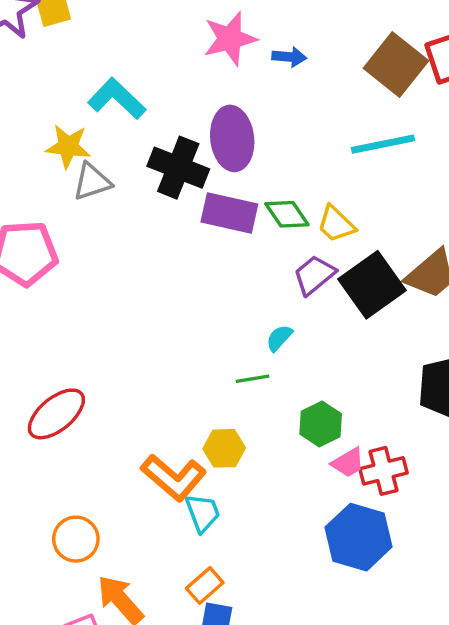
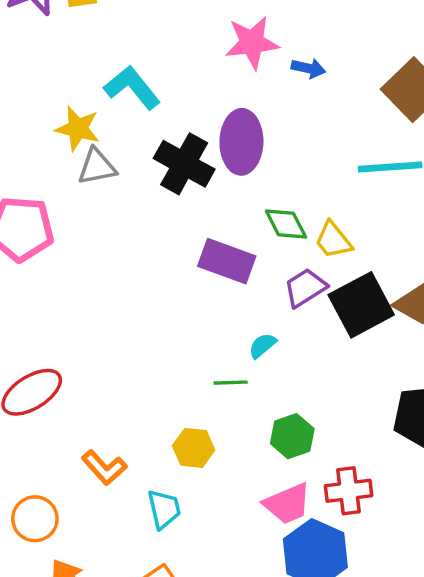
purple rectangle: (229, 213) -> (227, 261), moved
pink trapezoid: (348, 463) -> (287, 504), moved, size x1.4
orange L-shape: (174, 477) -> (104, 468), moved, size x0.7

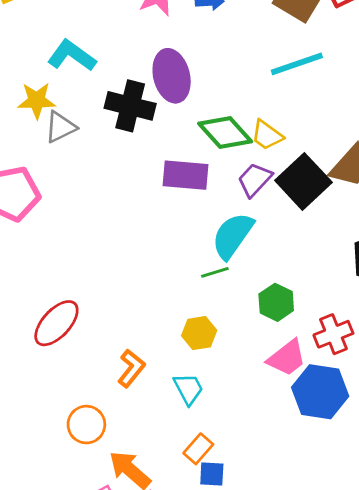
green diamond: (286, 224) -> (225, 132), size x1.4
cyan semicircle: (262, 346) -> (233, 236), size x2.0
orange L-shape: (104, 468) -> (131, 368), turned -84

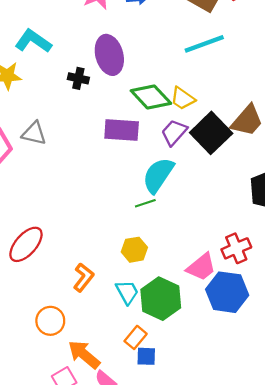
black cross: (130, 106) -> (78, 78), size x0.6
gray triangle: (60, 127) -> (34, 133), moved, turned 40
green hexagon: (276, 302) -> (161, 299), moved, size x1.5

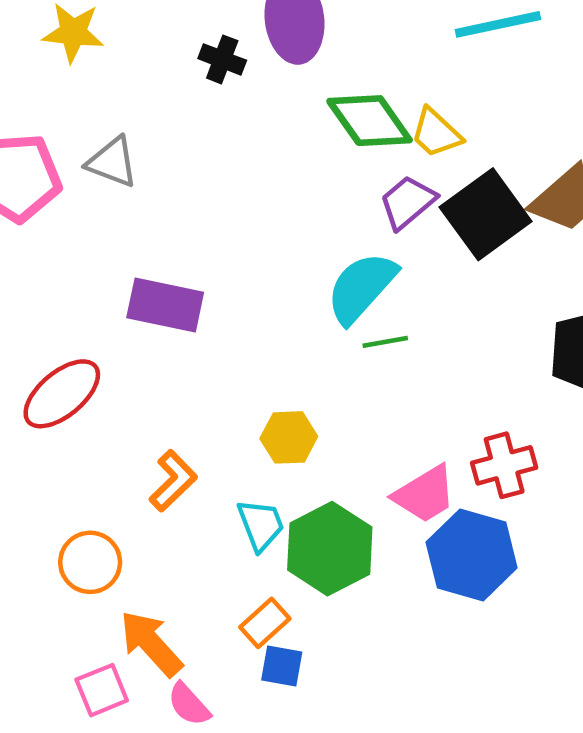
purple rectangle: (122, 130) -> (165, 305), moved
green line: (145, 203) -> (385, 342), moved

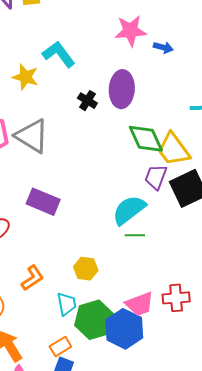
yellow trapezoid: (436, 133) -> (174, 149), size x1.5
gray triangle: (112, 162) -> (32, 136), size x1.5
purple trapezoid: (408, 202) -> (156, 177), turned -40
blue hexagon: (472, 555) -> (124, 329), moved

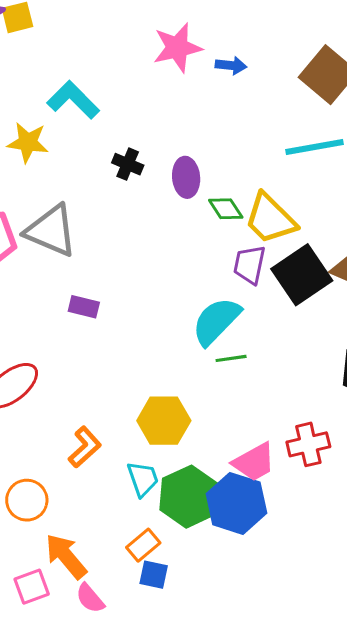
purple ellipse: (122, 89) -> (186, 177), moved, size x0.7
green diamond: (146, 139) -> (226, 209), size x0.6
purple rectangle: (43, 202) -> (84, 307), moved, size x0.6
yellow hexagon: (86, 269) -> (164, 421), size x1.4

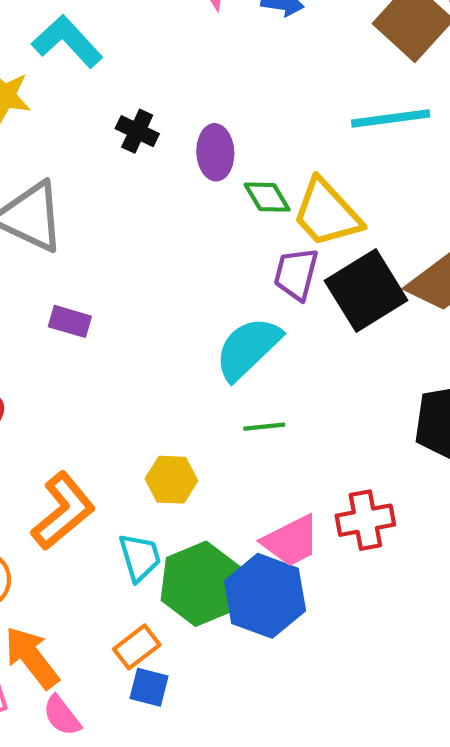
green line: (231, 358) -> (264, 427), moved
yellow hexagon: (164, 421) -> (171, 480), size x0.7
orange L-shape: (85, 447) -> (63, 511), size x1.4

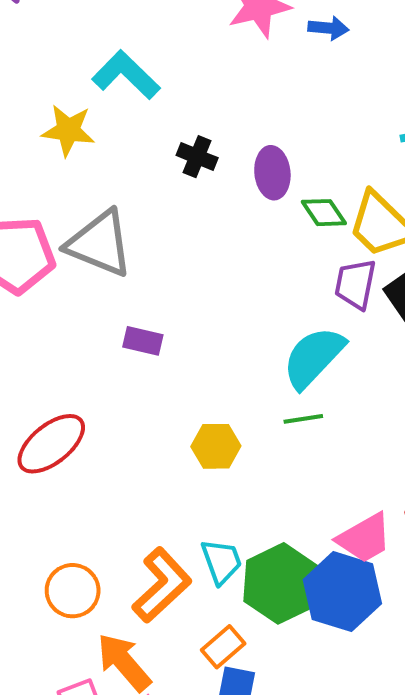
green line: (264, 427) -> (303, 419), moved
yellow hexagon: (171, 480) -> (216, 446), moved
orange L-shape: (63, 511) -> (162, 585), moved

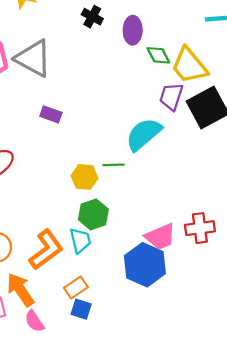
green line: (303, 419) -> (114, 165), moved
green hexagon: (281, 583) -> (93, 214), moved, size x0.7

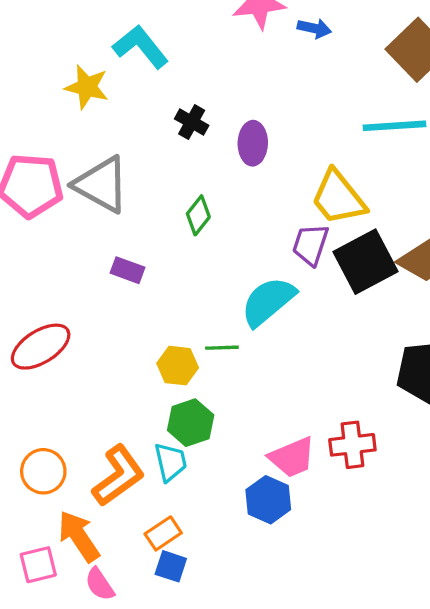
green diamond: (158, 55) -> (198, 215), moved, turned 65
blue hexagon: (145, 265) -> (268, 500), size x0.7

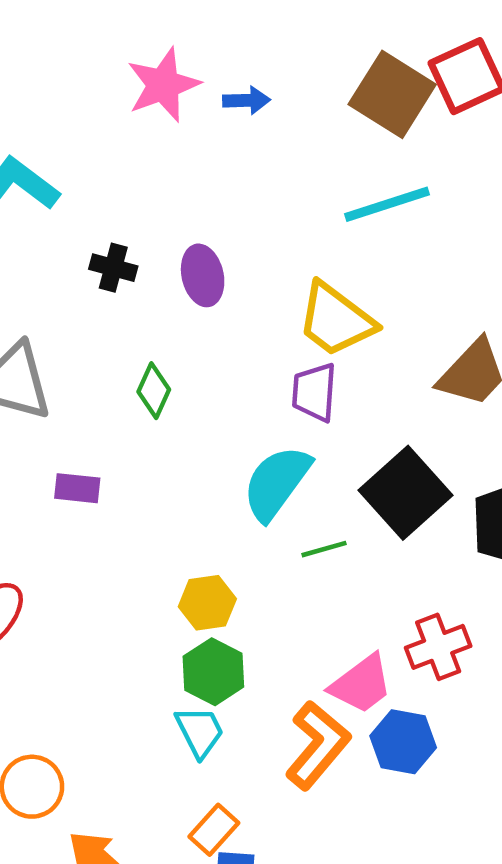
black square: (366, 262) -> (406, 493), moved
green line: (222, 348) -> (324, 549), moved
yellow hexagon: (178, 366) -> (207, 603), moved
orange L-shape: (118, 476) -> (318, 745), moved
blue hexagon: (268, 500) -> (403, 742), moved

